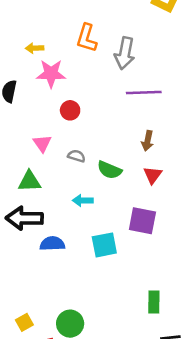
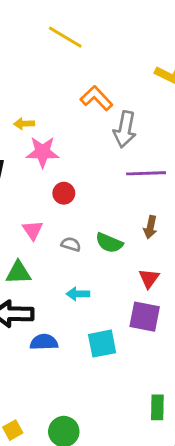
orange L-shape: (87, 38) -> (96, 98), moved, turned 120
green semicircle: (109, 170) -> (109, 243), moved
red triangle: (153, 175) -> (149, 278), moved

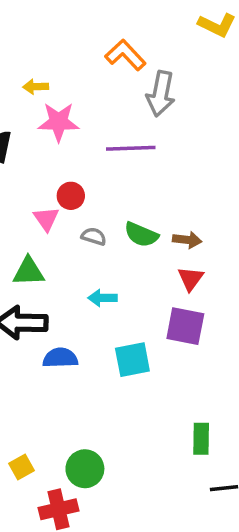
purple line: (146, 173) -> (131, 148), moved
red circle: (64, 193) -> (71, 196), moved
brown arrow: (150, 227) -> (187, 240), moved, turned -95

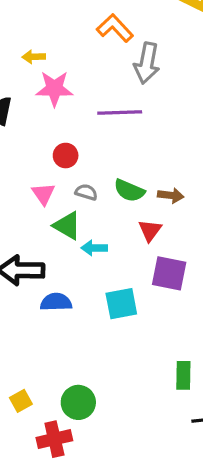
pink triangle: (46, 219) -> (43, 194), moved
green triangle: (29, 272) -> (67, 226), moved, turned 32
red triangle: (191, 279) -> (150, 230), moved

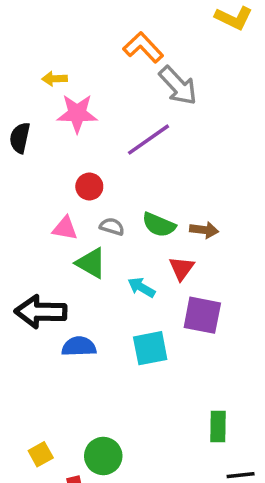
gray arrow: (147, 63) -> (178, 86), turned -54
purple line: (120, 113) -> (148, 140), turned -33
pink triangle: (43, 194) -> (65, 228), turned -45
cyan arrow: (94, 248) -> (141, 287), moved, turned 30

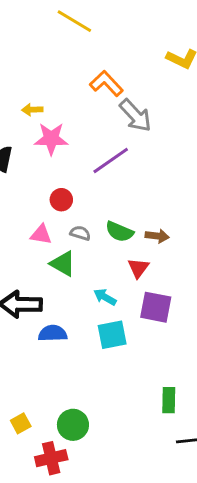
cyan arrow: (141, 287) -> (105, 297), moved

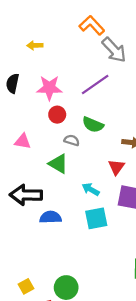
pink star: (51, 139) -> (49, 88), moved
green semicircle: (119, 232) -> (93, 125), moved
pink triangle: (41, 235) -> (23, 141), moved

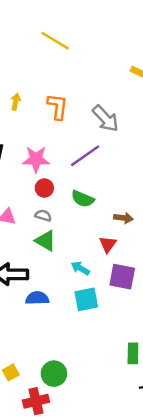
orange L-shape: (92, 25) -> (58, 107), moved, turned 50
yellow arrow: (35, 45) -> (16, 102), moved, turned 104
gray semicircle: (72, 140) -> (43, 216), moved

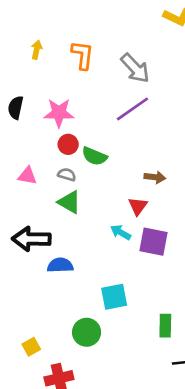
purple line: (85, 156) -> (133, 109), moved
green semicircle: (83, 199) -> (94, 156), moved
cyan arrow: (80, 268) -> (121, 232), moved
cyan square: (86, 299) -> (114, 297), moved
green circle: (54, 374) -> (87, 332), moved

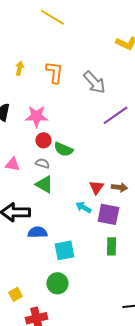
purple line: (133, 109) -> (115, 115), moved
brown arrow: (155, 177) -> (119, 187), moved
cyan square: (114, 297) -> (64, 250), moved
green rectangle: (165, 326) -> (111, 246), moved

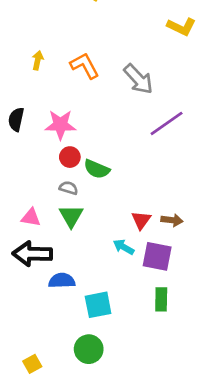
orange L-shape: (54, 72) -> (85, 66), turned -35
pink triangle: (12, 164) -> (31, 217), moved
green triangle: (44, 184) -> (71, 216), turned 30

